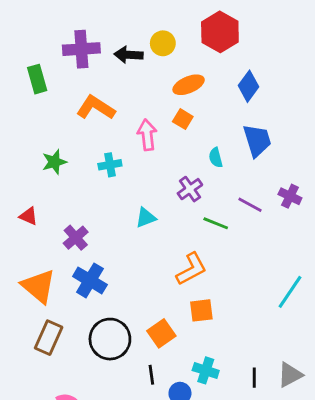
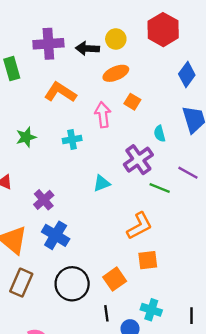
orange ellipse: (189, 85) -> (116, 73), moved
purple cross: (190, 189) -> (138, 160), size x1.4

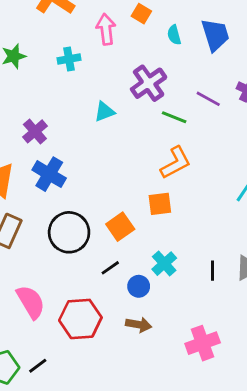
cyan semicircle: (160, 134) -> (174, 35), moved
orange L-shape: (139, 226) -> (176, 163), moved
cyan cross: (151, 310) -> (164, 264), turned 30
black line: (106, 313) -> (110, 268), turned 63

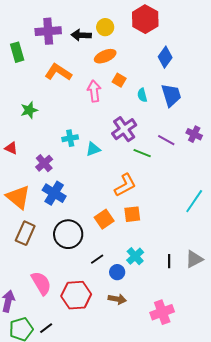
cyan cross: (69, 59) -> (70, 138), moved
orange L-shape: (176, 163) -> (125, 185), moved
orange square: (120, 227) -> (104, 219), moved

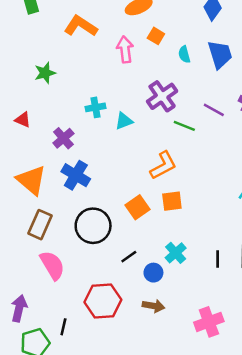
pink semicircle: (41, 283) -> (52, 265), moved
black line: (46, 328) -> (63, 327), moved, turned -40

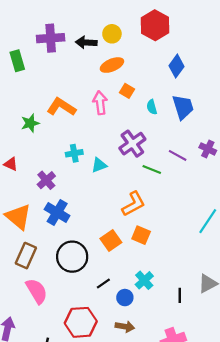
orange L-shape: (81, 26) -> (61, 107), moved
orange square: (172, 201) -> (141, 235), turned 30
black line: (218, 259) -> (180, 295), moved

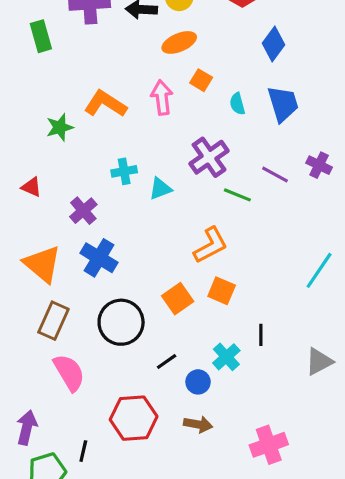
black line: (180, 295) -> (261, 335), moved

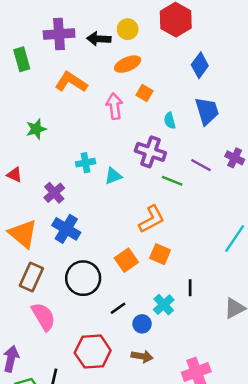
orange L-shape: (105, 104) -> (71, 82), moved
cyan semicircle: (237, 104) -> (170, 121), moved
purple cross: (209, 157) -> (150, 152), turned -36

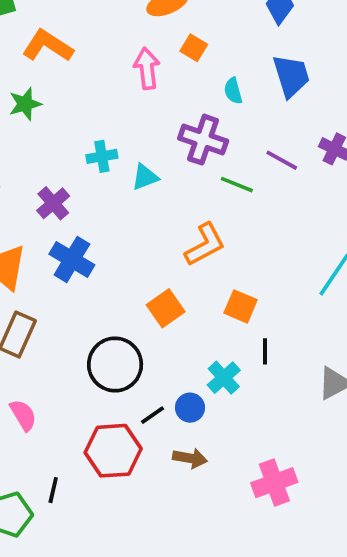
orange L-shape: (71, 82) -> (48, 46), moved
orange square: (160, 254) -> (241, 306), moved
black circle: (83, 278) -> (115, 364), moved
black line: (118, 308) -> (153, 415), moved
pink semicircle: (43, 317) -> (23, 415), moved, size x0.7

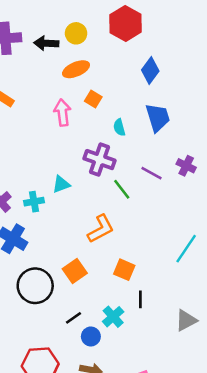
cyan cross: (102, 156) -> (34, 202), moved
green line: (237, 185) -> (122, 189), turned 30
black circle: (115, 364) -> (35, 286), moved
black line: (153, 415) -> (74, 318), moved

